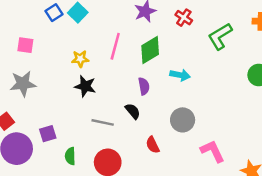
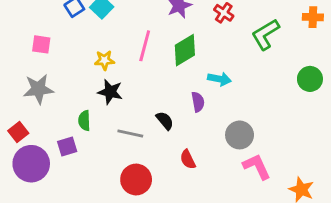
purple semicircle: (144, 86) -> (198, 102), moved
gray circle: (183, 120) -> (240, 135), moved
green semicircle: (70, 156) -> (84, 121), moved

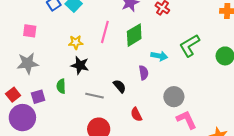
green L-shape: (265, 34) -> (190, 45), moved
purple square: (67, 146) -> (38, 97), moved

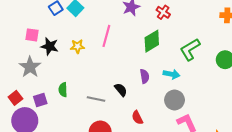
green diamond: (134, 35) -> (152, 41), moved
cyan arrow: (159, 56) -> (171, 74), moved
gray star: (28, 63) -> (30, 67), turned -30
black star: (80, 65) -> (50, 46), moved

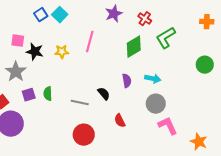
green L-shape: (190, 49) -> (166, 38), moved
purple square: (40, 100) -> (29, 95), moved

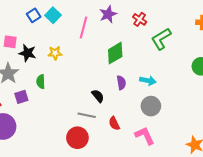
pink line: (90, 42) -> (84, 28), moved
green diamond: (134, 47) -> (115, 53), moved
green semicircle: (48, 94) -> (41, 82), moved
gray line: (80, 103) -> (87, 115), moved
pink L-shape: (168, 126) -> (145, 136), moved

